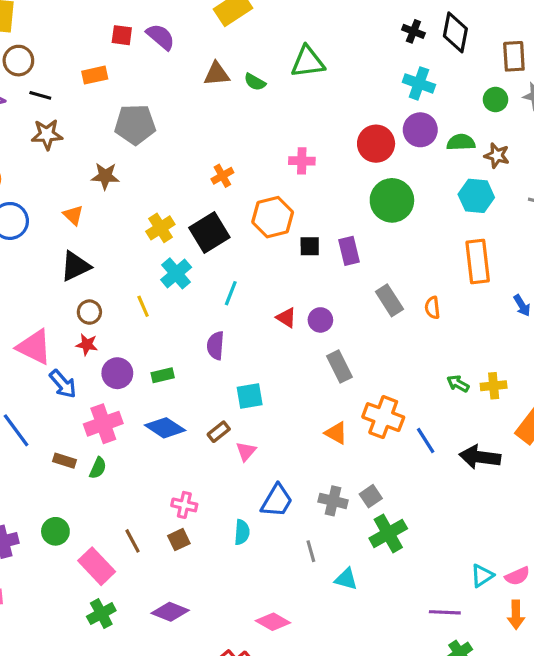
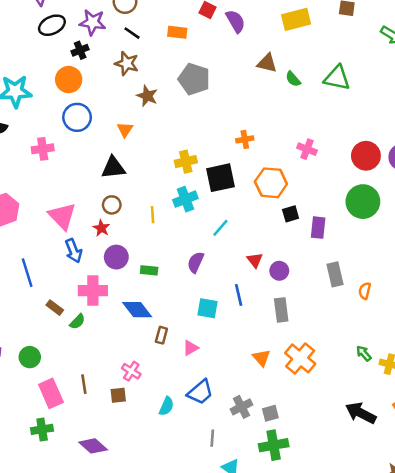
brown star: (105, 176) -> (147, 96), moved
black square: (310, 246) -> (291, 214), turned -35
brown rectangle: (219, 432) -> (161, 335), moved, turned -56
blue line: (426, 440) -> (239, 295), moved
gray cross: (333, 501) -> (241, 407), turned 30

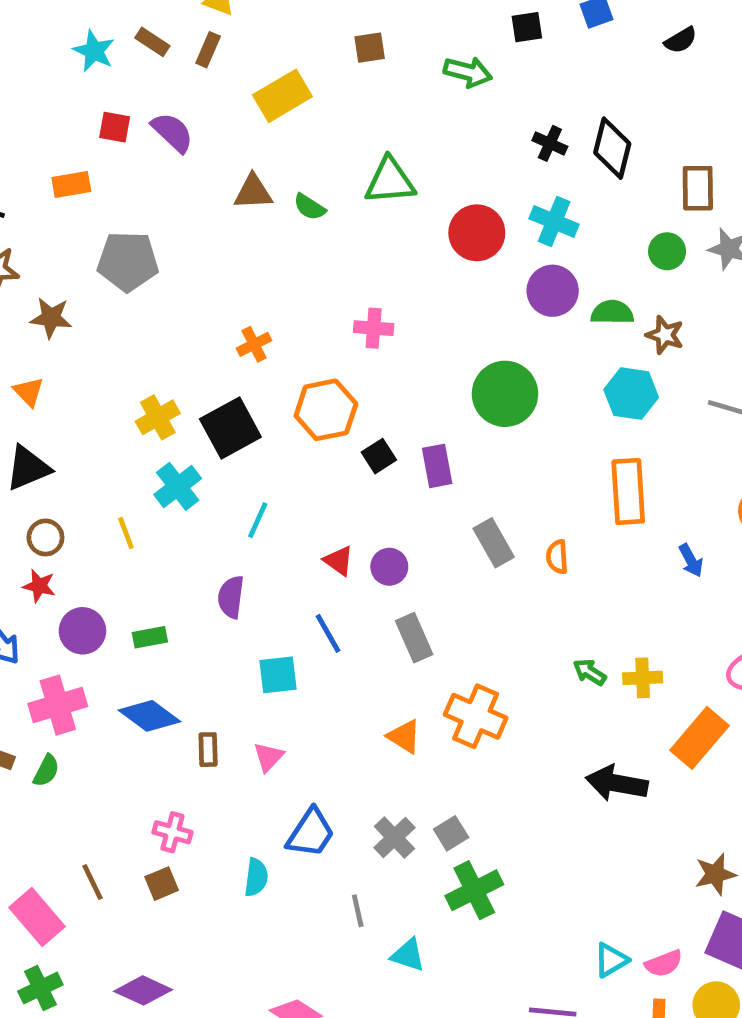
red circle: (366, 156) -> (477, 233), moved

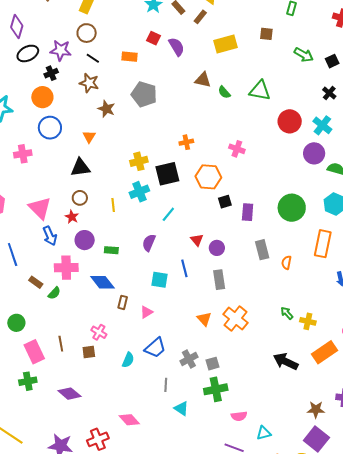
black square: (527, 27) -> (332, 61), moved, turned -32
green circle: (505, 394) -> (292, 208), moved
pink semicircle: (664, 963) -> (239, 416), moved

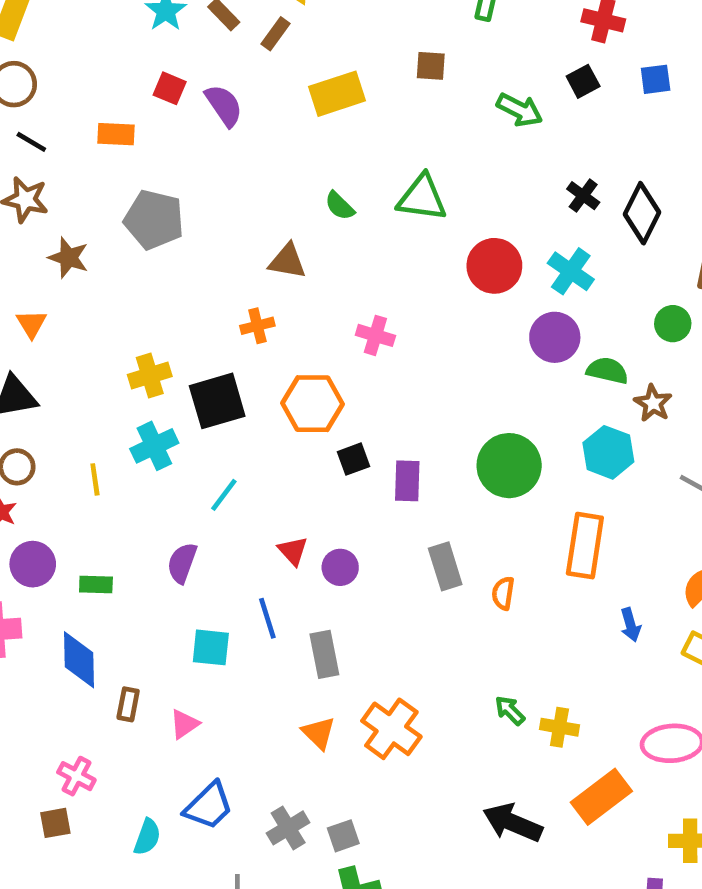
black square: (332, 61) -> (583, 81), moved
brown triangle: (203, 80) -> (287, 261), moved
gray rectangle: (219, 280) -> (324, 654), moved
blue diamond: (102, 282) -> (79, 660), turned 40

